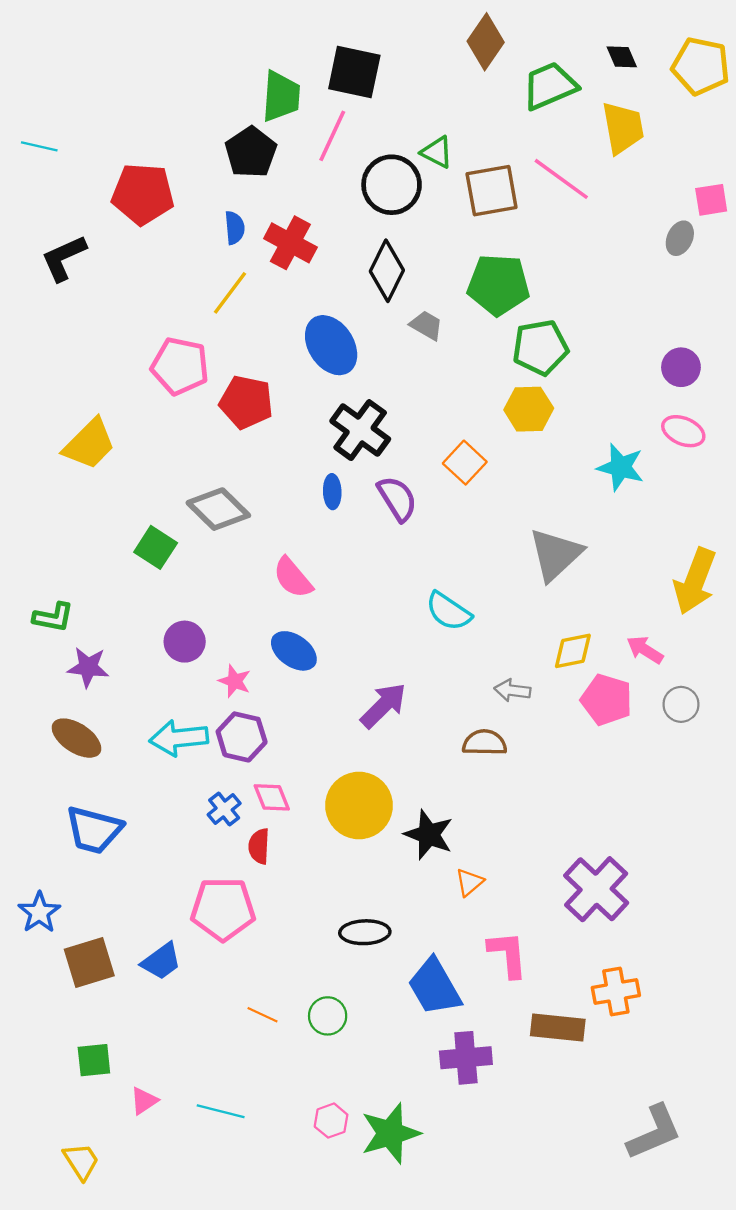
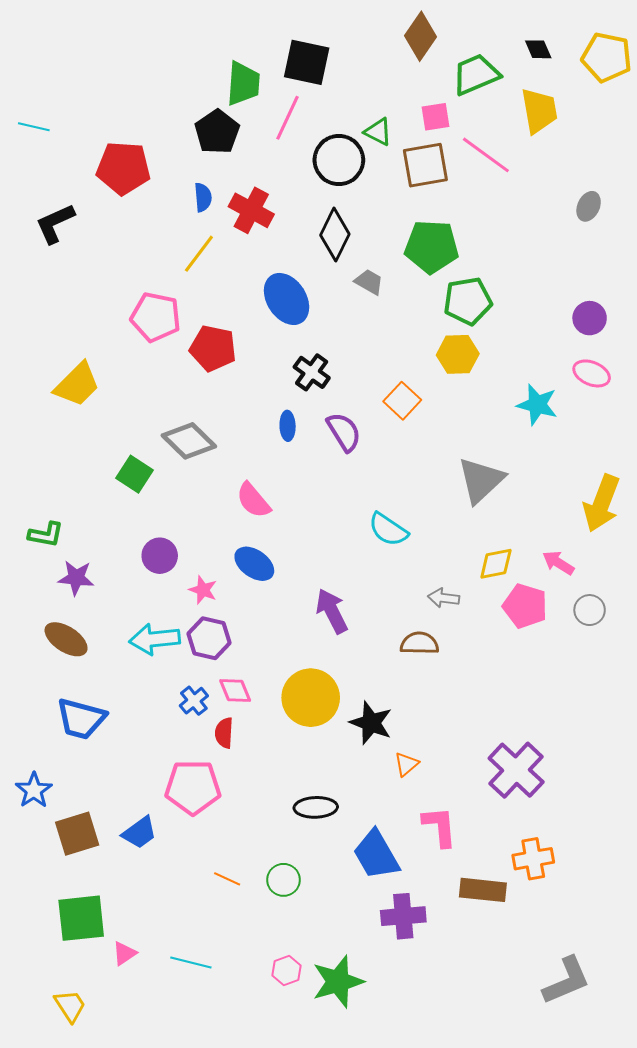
pink square: (711, 200) -> (436, 117), moved
black cross: (360, 430) -> (312, 372), size x0.7
purple arrow: (383, 706) -> (332, 611), turned -72
green square: (94, 1060) -> (81, 918), size x1.6

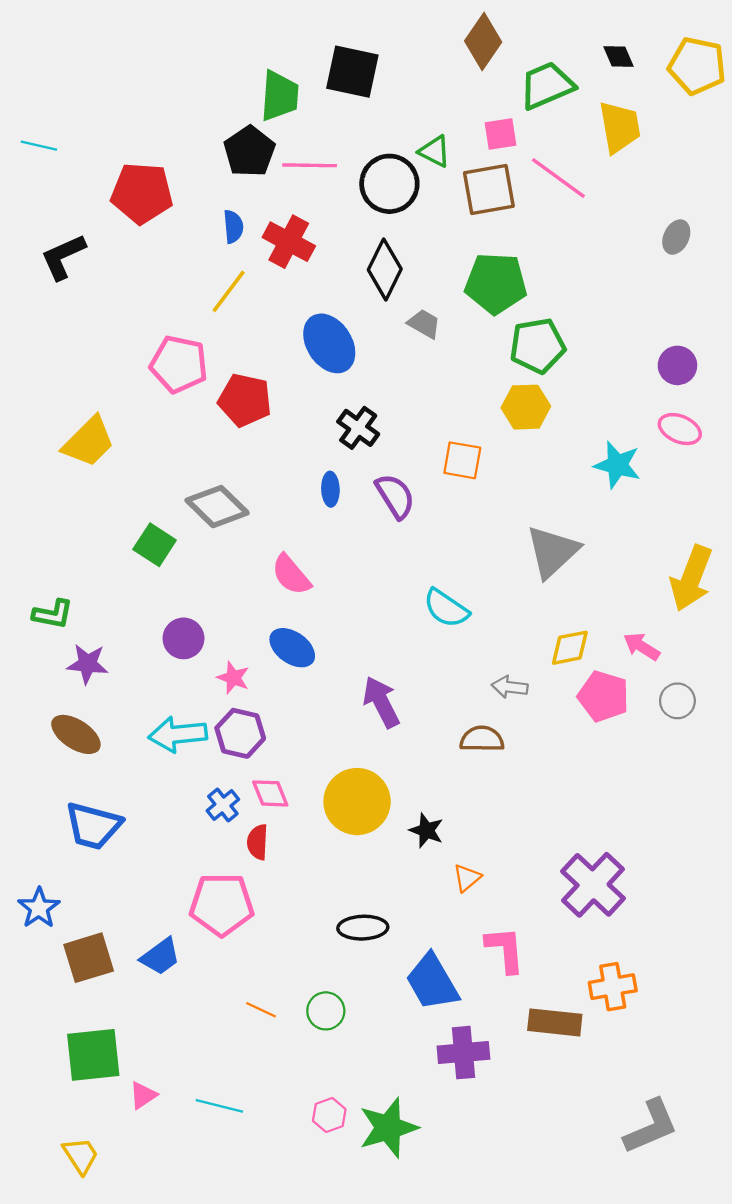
pink line: (288, 118) -> (310, 165), moved, turned 66
orange square: (402, 401) -> (462, 460), turned -33
black star: (371, 723) -> (426, 830), size x0.7

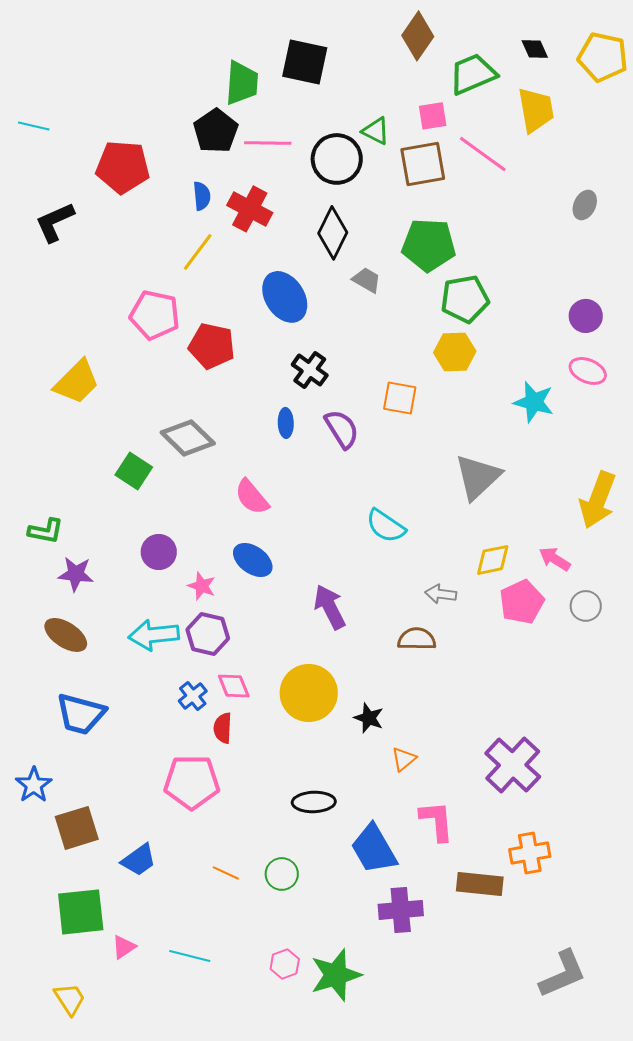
pink pentagon: (603, 696) -> (522, 602), turned 30
blue trapezoid: (160, 957) -> (139, 860), moved

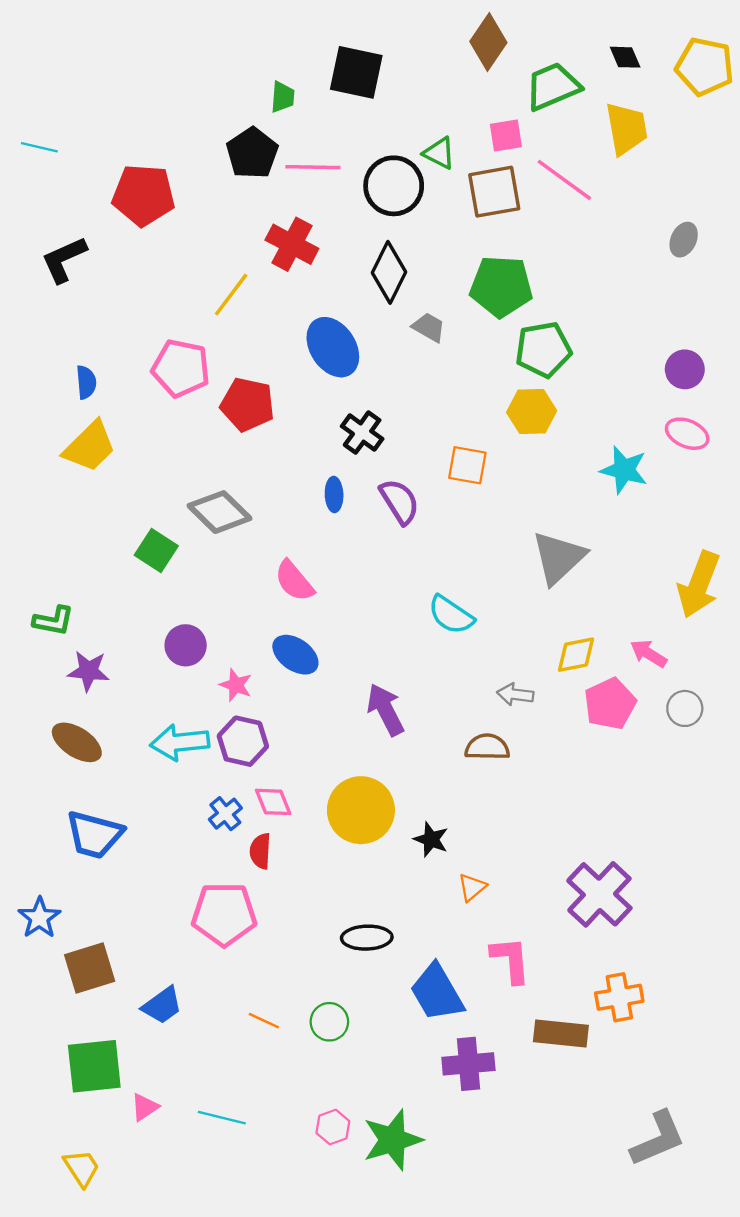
green trapezoid: (242, 83) -> (283, 97), size x0.6
blue semicircle: (202, 196) -> (86, 382), moved

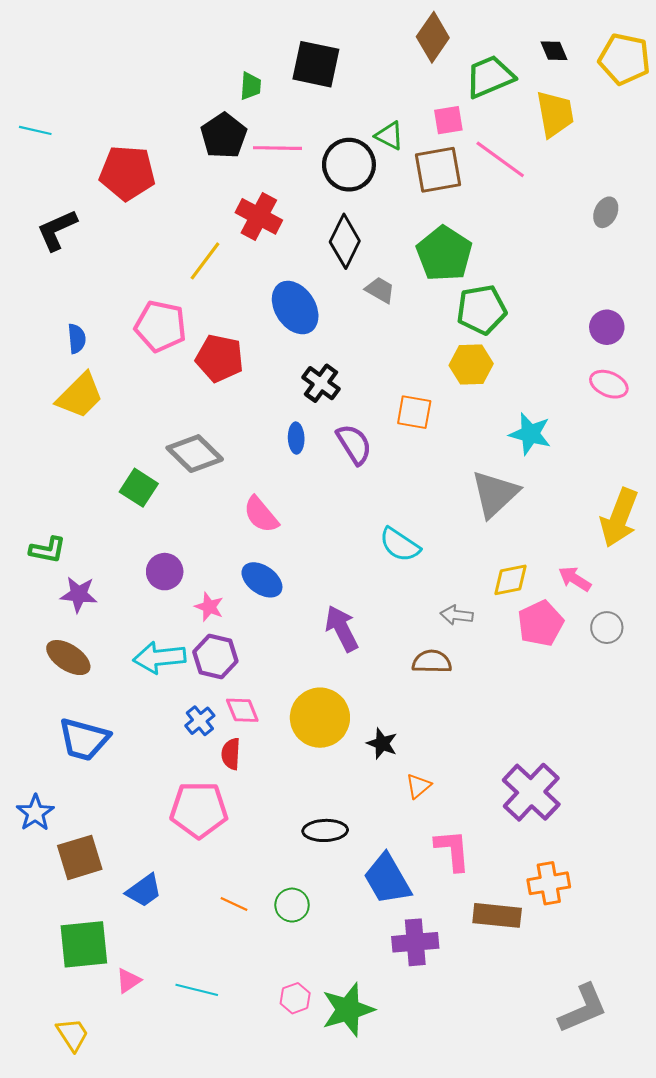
green pentagon: (501, 286) -> (444, 254), turned 30
cyan star: (624, 470) -> (530, 434), moved

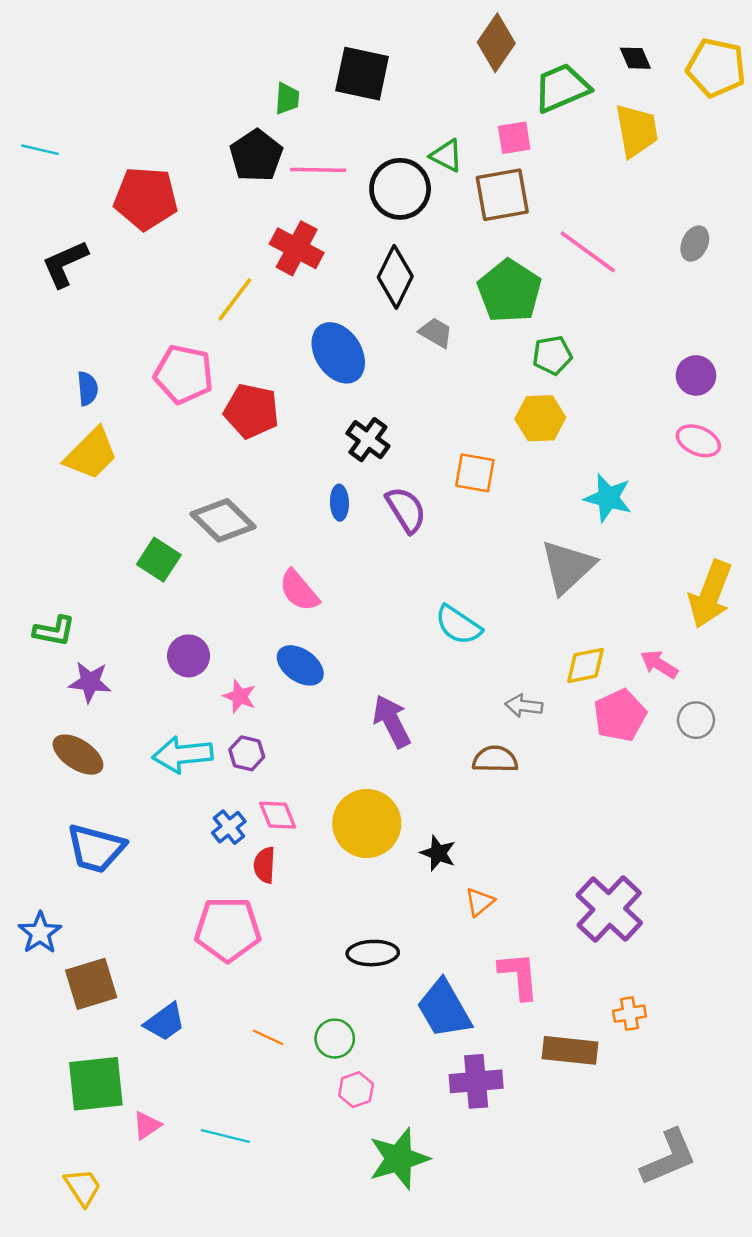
pink line: (500, 159) -> (588, 252), moved
green pentagon: (482, 310) -> (552, 355), size x0.7
purple hexagon: (215, 657) -> (247, 753), size x0.7
orange cross: (549, 883) -> (629, 1014), size x0.7
pink hexagon: (295, 998) -> (356, 1090), moved

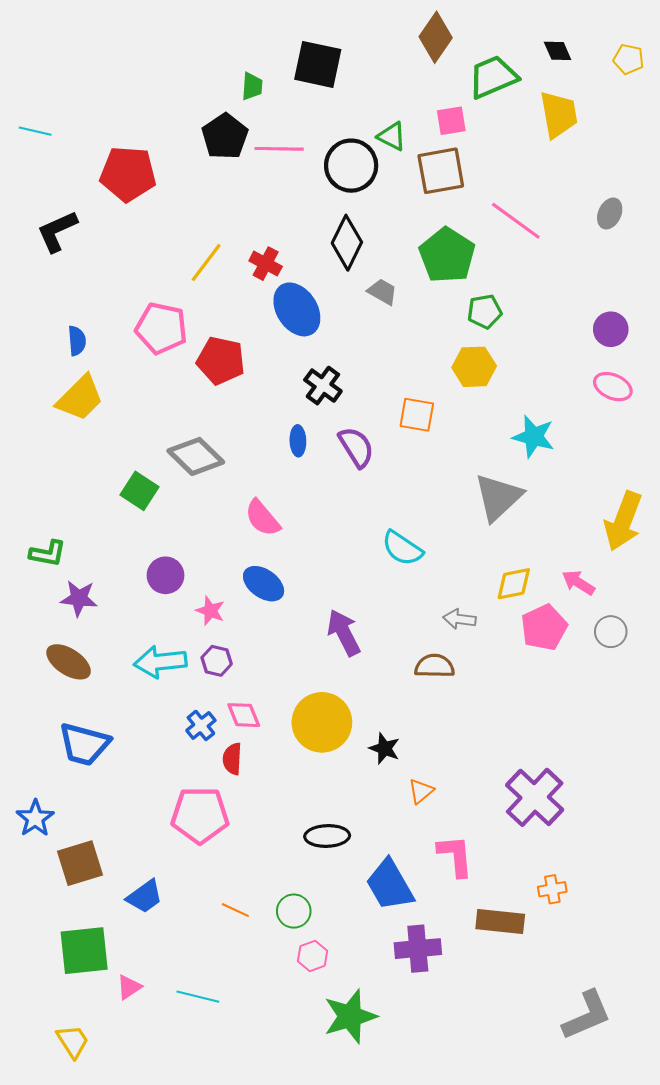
yellow pentagon: (716, 68) -> (628, 59), size x0.6
red cross: (297, 248) -> (266, 264), moved, size x0.7

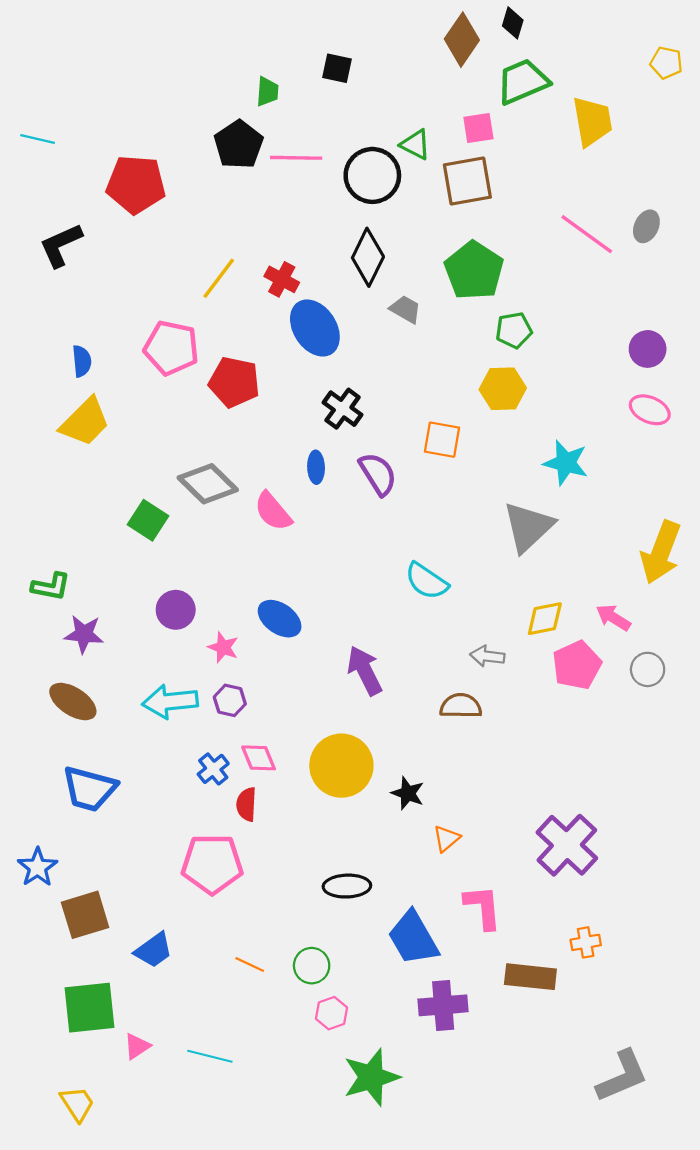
black diamond: (558, 51) -> (513, 23), moved, turned 40
black square: (318, 64) -> (337, 68), size x0.6
pink line: (516, 221) -> (587, 234), moved
pink semicircle: (262, 518) -> (273, 511), moved

